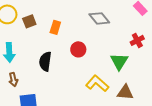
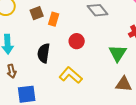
brown square: (29, 21) -> (37, 13), moved
yellow L-shape: (97, 83) -> (71, 75), moved

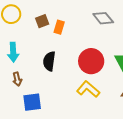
red circle: (77, 41) -> (91, 61), moved, size x1.6
yellow L-shape: (71, 75) -> (88, 89), moved

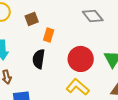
orange rectangle: (59, 27) -> (49, 35), moved

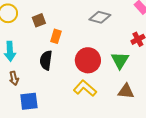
gray diamond: (93, 16) -> (100, 17), turned -35

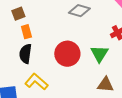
orange rectangle: (56, 36) -> (26, 32), moved, turned -32
yellow L-shape: (85, 88) -> (36, 82), moved

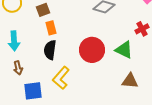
green triangle: (99, 54) -> (124, 50), turned -36
yellow L-shape: (36, 82) -> (61, 78), turned -90

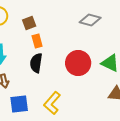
yellow L-shape: (61, 78) -> (52, 103), moved

